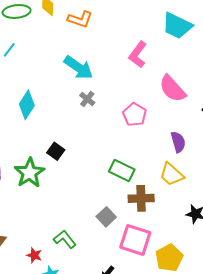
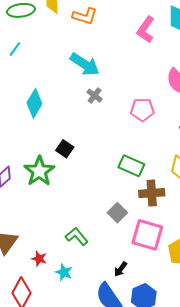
pink L-shape: (138, 55) -> (146, 30), moved
pink pentagon: (135, 115) -> (142, 110), turned -30
red star: (34, 255) -> (39, 259), moved

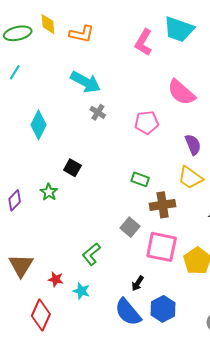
green rectangle: (131, 166) -> (140, 179), size x0.7
green star: (39, 171) -> (49, 192), size x0.6
green L-shape: (77, 236) -> (91, 254), turned -85

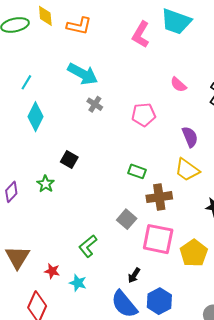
cyan line: (15, 72) -> (26, 82), moved
pink semicircle: (181, 92) -> (178, 85), size x0.6

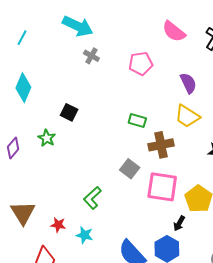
pink semicircle: (178, 85) -> (174, 31), size x1.4
cyan diamond: (35, 117) -> (23, 88), moved
black arrow: (134, 275) -> (179, 223), moved

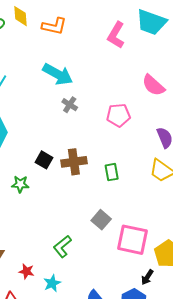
green rectangle: (137, 121) -> (112, 172), turned 60
green star: (47, 138) -> (20, 184), turned -30
brown cross: (161, 145) -> (74, 162), moved
cyan star: (84, 235) -> (52, 283), turned 30

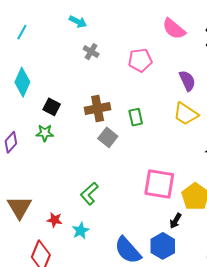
cyan arrow: (58, 74) -> (78, 22), size x0.6
black square: (44, 160) -> (52, 107), moved
gray square: (101, 220) -> (108, 137), moved

